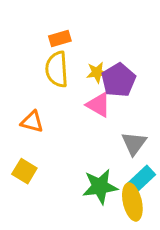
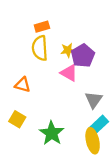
green star: (100, 187) -> (52, 133), moved, turned -30

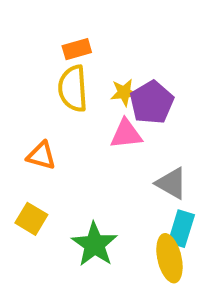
pink triangle: (69, 73) -> (126, 134), turned -36
gray triangle: (94, 100) -> (171, 183), turned -36
cyan rectangle: (99, 125) -> (181, 229), turned -30

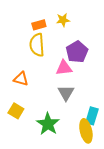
yellow star: (124, 93) -> (63, 20), moved
gray triangle: (171, 183) -> (66, 93), moved, turned 30

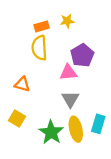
yellow ellipse: (86, 131) -> (76, 129), moved

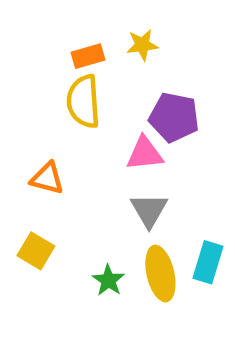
purple pentagon: (82, 55) -> (174, 117), turned -30
green star: (51, 132) -> (108, 280), size x0.6

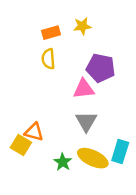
yellow semicircle: (83, 101) -> (48, 59), size x0.7
orange triangle: (47, 178) -> (34, 132), moved
yellow ellipse: (160, 274) -> (93, 158), turned -52

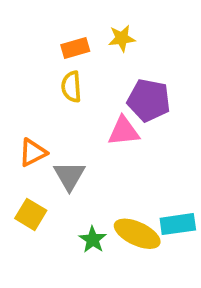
gray triangle: (86, 122) -> (69, 176), moved
orange triangle: (34, 132) -> (33, 152), moved, turned -42
cyan rectangle: (120, 152) -> (178, 224), turned 65

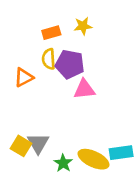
purple pentagon: (149, 100) -> (70, 64), moved
orange triangle: (33, 152) -> (24, 77), moved
gray triangle: (69, 176) -> (38, 143), moved

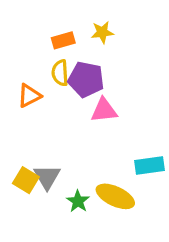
cyan rectangle: (121, 153) -> (149, 166), moved

